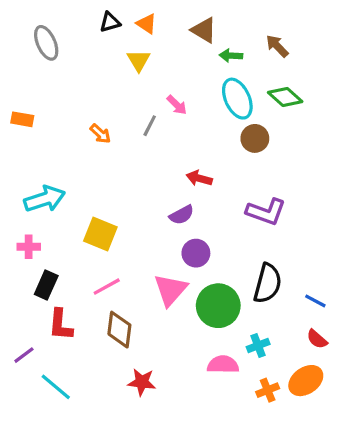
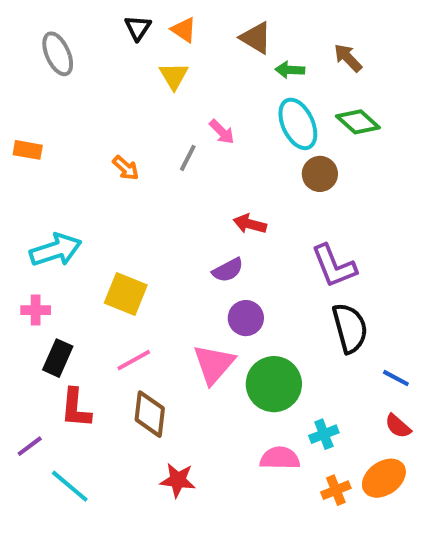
black triangle: (110, 22) -> (138, 28), turned -40
purple L-shape: (266, 212) -> (334, 266), turned 48
black semicircle: (268, 283) -> (350, 328), moved, turned -30

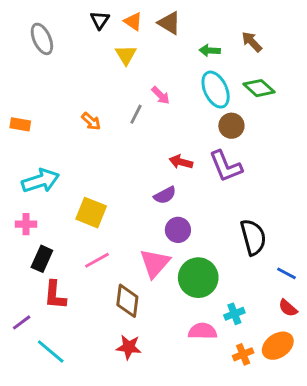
brown triangle: (256, 38) -> (169, 23), moved
orange rectangle: (28, 150) -> (20, 124), moved
purple L-shape: (334, 266) -> (226, 166), moved
brown diamond: (150, 414) -> (127, 301), moved

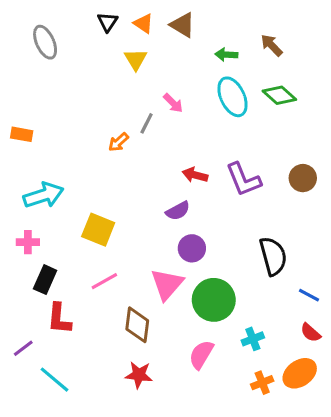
orange arrow: (91, 121) -> (118, 142), moved, turned 96
brown circle: (231, 126) -> (303, 178), moved
pink semicircle: (203, 331) -> (201, 355), moved, turned -60

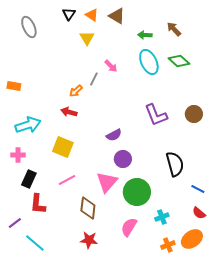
red arrow: (195, 175) -> (69, 112), moved

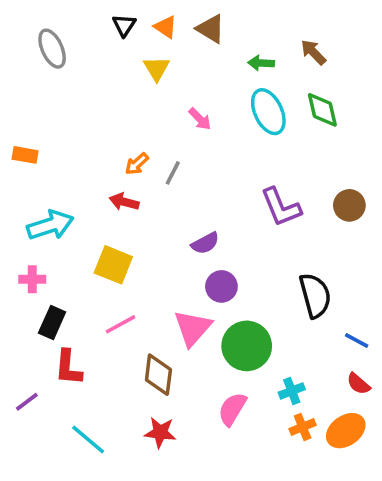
green diamond: (179, 61) -> (322, 110), turned 35
gray line: (94, 79) -> (173, 173), moved
cyan line: (35, 243) -> (88, 440), moved
orange cross: (168, 245) -> (303, 427), moved

